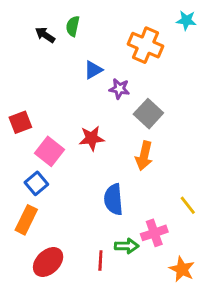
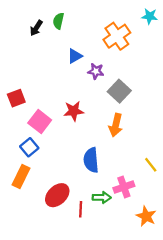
black arrow: (45, 35) -> (36, 28), turned -91
orange cross: (146, 45) -> (117, 36), turned 32
red ellipse: (48, 262) -> (57, 195), moved

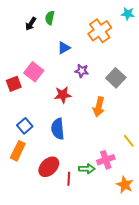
purple star: (96, 71) -> (82, 71), moved
gray square: (119, 91) -> (116, 78), moved
pink square: (40, 122) -> (34, 72), moved
blue semicircle: (91, 160) -> (58, 129), moved

